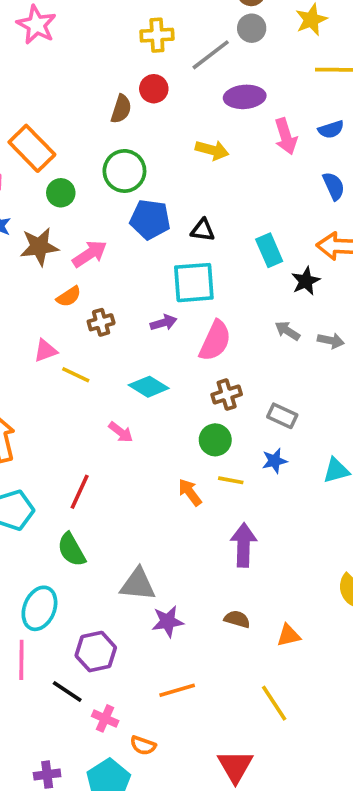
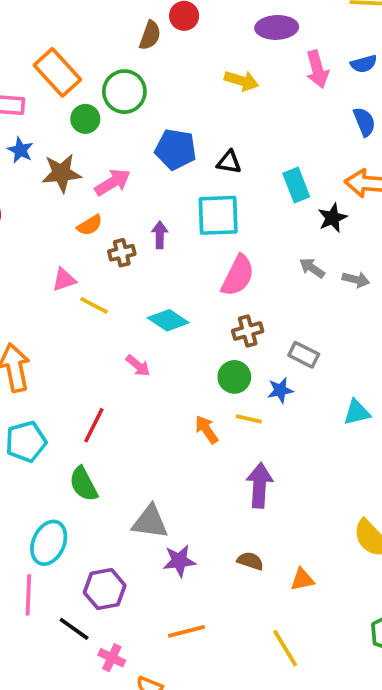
green circle: (124, 171) -> (124, 92), moved
purple arrow: (164, 323) -> (160, 235), moved, turned -75
blue star: (274, 461) -> (280, 390), moved

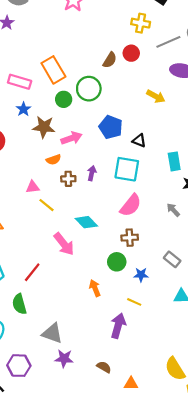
gray rectangle: (304, 355) -> (172, 259), moved
pink arrow: (138, 366) -> (64, 244), size x1.6
yellow line: (249, 419) -> (134, 302), moved

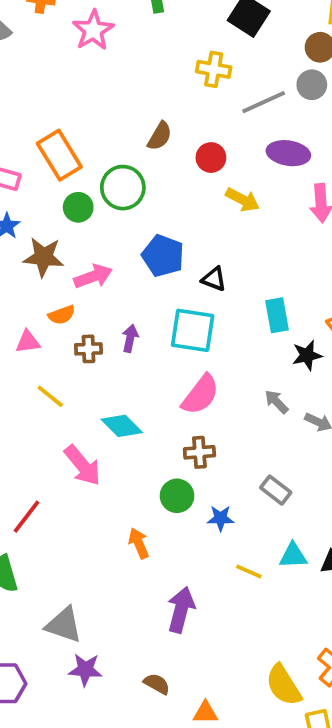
red circle: (131, 53) -> (211, 158), moved
pink triangle: (33, 187) -> (28, 342), moved
yellow line: (134, 302) -> (249, 572), moved

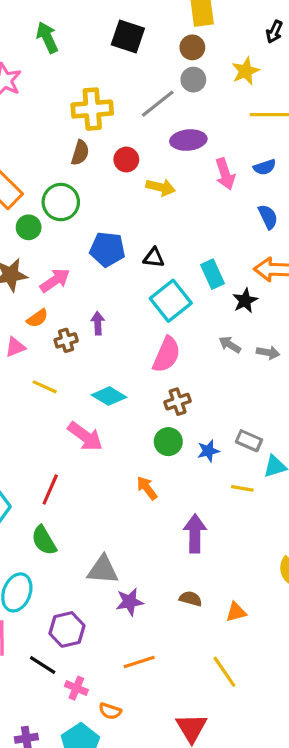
yellow cross: (214, 69) -> (92, 109), moved, size x1.4
cyan square: (193, 330) -> (171, 301), moved, turned -33
gray rectangle: (276, 490) -> (249, 441), moved

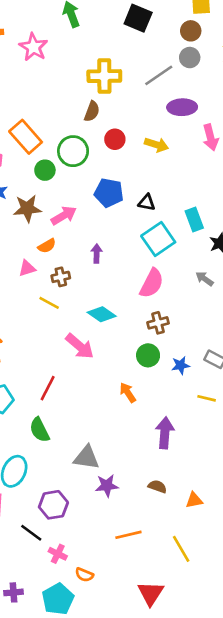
red circle: (126, 160) -> (115, 139), moved
brown cross: (66, 340) -> (61, 277), moved
orange line: (139, 662) -> (128, 535), moved

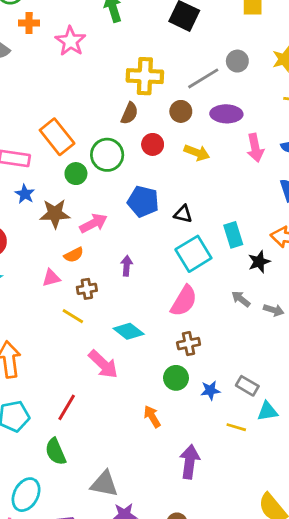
brown circle: (191, 31) -> (181, 111), moved

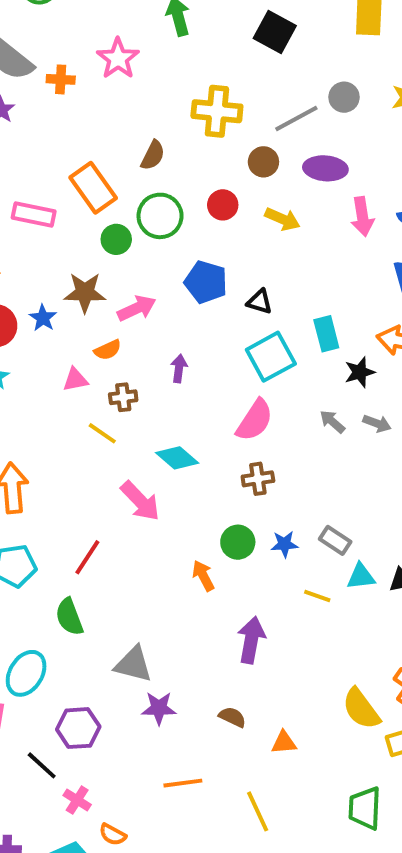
orange cross: (29, 23) -> (61, 79), moved
brown semicircle: (130, 113) -> (153, 155), moved
blue star: (25, 194) -> (43, 318), moved
gray arrow: (274, 310) -> (377, 423), moved
green circle: (176, 378) -> (238, 542), moved

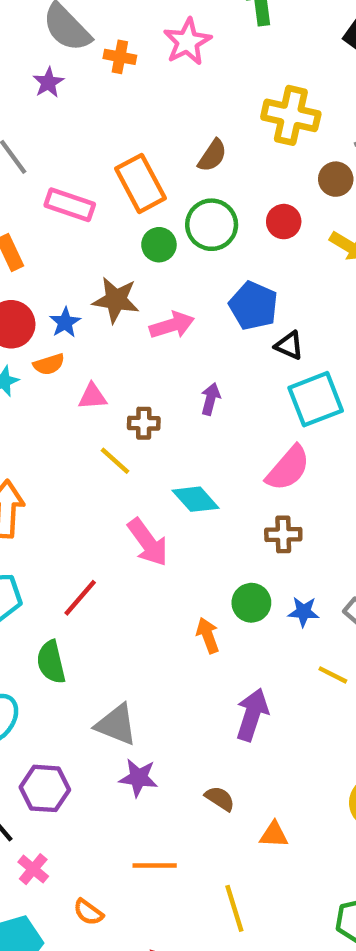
black triangle: (260, 302) -> (289, 345), moved
orange semicircle: (108, 350) -> (49, 364), moved
orange semicircle: (113, 835) -> (88, 912), moved

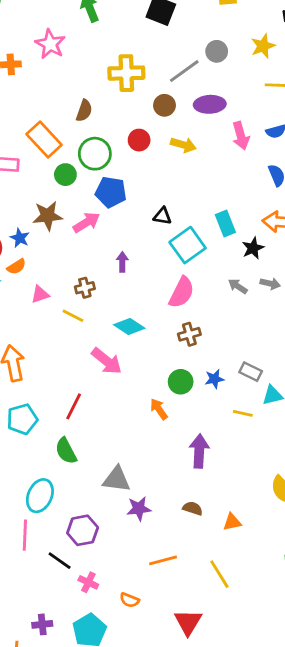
blue pentagon: (253, 306) -> (111, 192), moved
pink triangle: (93, 396) -> (40, 294), moved

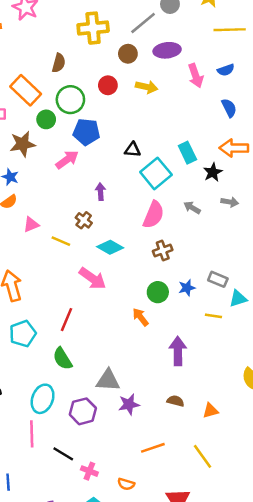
brown star: (48, 216) -> (23, 144), moved
gray arrow: (238, 286) -> (192, 208), moved
brown cross: (85, 288) -> (84, 220), moved, turned -35
purple hexagon: (83, 530) -> (83, 411), moved

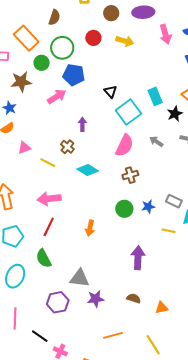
black triangle: (133, 150) -> (110, 92), turned 40
pink arrow: (93, 278) -> (49, 199), moved, turned 135
orange arrow: (140, 317) -> (90, 228), moved, turned -133
cyan ellipse: (43, 399) -> (15, 276), moved

